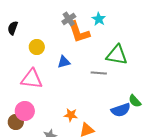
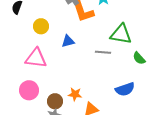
green semicircle: (135, 101) -> (139, 58), moved
brown circle: (16, 122) -> (55, 101), moved

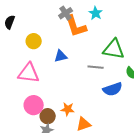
blue semicircle: (125, 89) -> (113, 89), moved
pink circle: (29, 90) -> (34, 105), moved

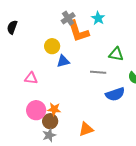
yellow circle: (34, 41) -> (52, 46), moved
green triangle: (114, 49) -> (116, 54), size x0.7
pink triangle: (29, 73) -> (31, 78), size x0.6
orange star: (68, 109) -> (54, 109), moved

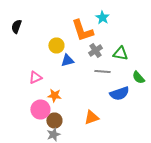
gray cross: (68, 18) -> (95, 50), moved
pink triangle: (31, 78) -> (35, 78), turned -32
orange star: (54, 109) -> (54, 96), moved
orange triangle: (86, 129) -> (91, 118), moved

